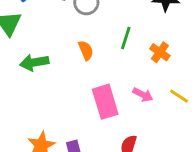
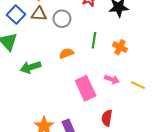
orange semicircle: (86, 50) -> (66, 53), turned -80
yellow line: (179, 96) -> (138, 85), moved

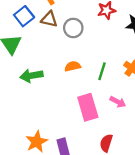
green line: (94, 40) -> (102, 71), moved

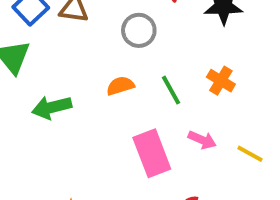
gray circle: (73, 28) -> (139, 30), moved
green line: (102, 71) -> (171, 90), turned -42

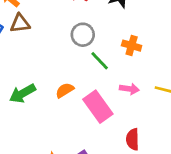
gray circle: (139, 30) -> (83, 35), moved
orange semicircle: (120, 86) -> (65, 90), moved

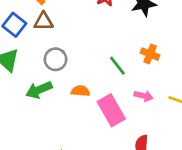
gray circle: (83, 35) -> (55, 59), moved
orange semicircle: (65, 90) -> (80, 91), turned 30

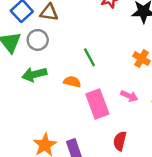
gray circle: (55, 59) -> (38, 40), moved
green line: (117, 66) -> (89, 57), moved

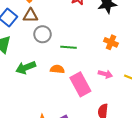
gray circle: (38, 40) -> (43, 34), moved
green line: (89, 57) -> (69, 47), turned -49

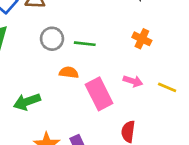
gray circle: (43, 34) -> (52, 39), moved
green arrow: (26, 68) -> (27, 102), moved

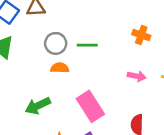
orange semicircle: (69, 73) -> (60, 68), moved
pink rectangle: (99, 94) -> (90, 106), moved

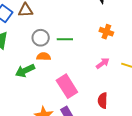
pink arrow: (137, 76) -> (103, 63), turned -48
green arrow: (38, 106) -> (25, 71), moved

